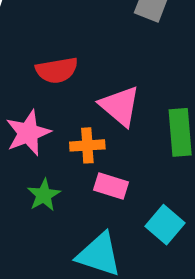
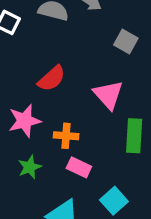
red semicircle: (57, 70) -> (52, 79), turned -40
pink triangle: (120, 106) -> (108, 95), moved

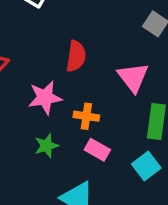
red semicircle: (52, 79) -> (76, 56), turned -44
cyan square: (114, 201) -> (146, 166), moved

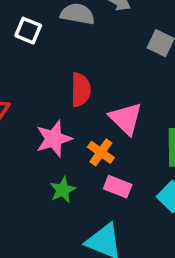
pink triangle: (133, 77) -> (126, 118), moved
orange cross: (86, 116) -> (101, 152), turned 35

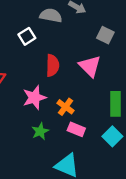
white square: (28, 31) -> (27, 36), moved, turned 35
pink triangle: (126, 118) -> (90, 66), moved

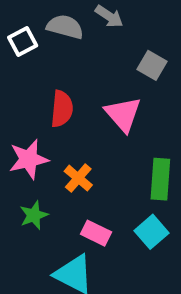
white square: (27, 36) -> (23, 42), moved
pink rectangle: (76, 129) -> (96, 233), moved

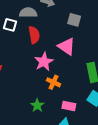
white square: (23, 42) -> (10, 25), turned -32
red semicircle: (62, 109) -> (34, 35), moved
pink star: (29, 159) -> (44, 62), moved

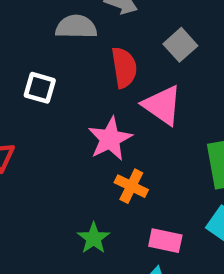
gray square: (74, 20) -> (180, 45), turned 32
white square: (10, 25) -> (40, 88), moved
red semicircle: (34, 35) -> (124, 68), moved

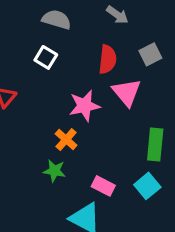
gray semicircle: (76, 27) -> (57, 20), moved
orange cross: (131, 186) -> (66, 140), moved
green star: (94, 238) -> (54, 171), turned 30

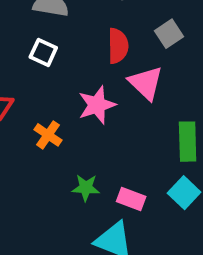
orange cross: (66, 140) -> (48, 135), moved
green star: (54, 171) -> (86, 188), moved

